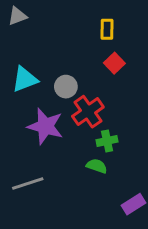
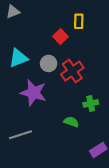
red square: (114, 63) -> (60, 36), moved
red cross: (88, 112) -> (72, 71), moved
green cross: (107, 141) -> (91, 103), moved

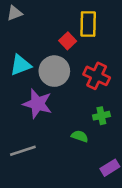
yellow rectangle: (79, 21) -> (88, 24), size x1.5
gray circle: (49, 63) -> (54, 71), size x1.6
red cross: (72, 71) -> (97, 76), moved, turned -30

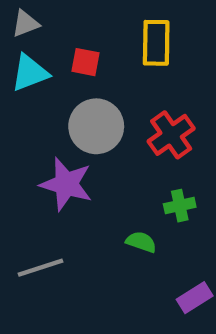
red square: (68, 41) -> (85, 62), moved, turned -35
cyan triangle: (21, 65) -> (30, 73), moved
red cross: (97, 76) -> (171, 135), turned 30

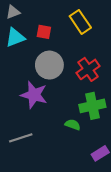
yellow rectangle: (156, 43) -> (80, 22), turned -35
green cross: (180, 206) -> (92, 106), size x1.6

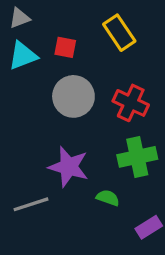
red cross: (88, 69) -> (131, 103), turned -30
purple star: (34, 95) -> (69, 167), moved
green semicircle: (73, 125) -> (108, 198), moved

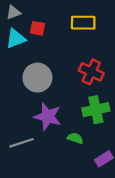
yellow rectangle: (119, 33) -> (83, 23), turned -55
red square: (65, 47) -> (37, 28), moved
gray circle: (73, 96) -> (37, 78), moved

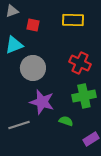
cyan triangle: (16, 39) -> (14, 45), moved

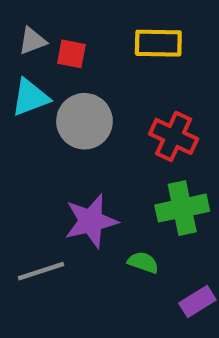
gray triangle: (12, 11) -> (32, 41), moved
gray circle: (33, 68) -> (84, 121), moved
purple star: (42, 102) -> (91, 221), turned -30

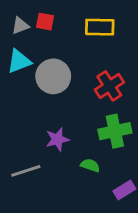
red square: (71, 54) -> (45, 22), moved
red cross: (174, 136) -> (109, 86), turned 32
purple star: (91, 221) -> (57, 139), size x0.7

